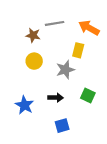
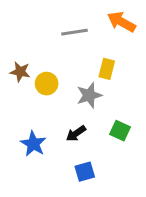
orange arrow: (89, 28) -> (121, 22), moved
brown star: (33, 35) -> (20, 72), moved
black arrow: (56, 98) -> (76, 133), turned 144

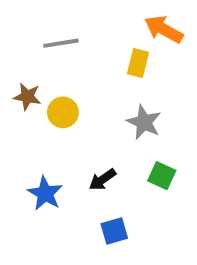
gray line: (74, 32) -> (61, 43), moved
yellow rectangle: (107, 69) -> (138, 63), moved
gray star: (89, 95) -> (144, 122), moved, turned -30

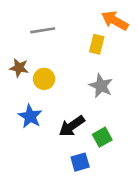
green square: (162, 176) -> (102, 137), moved, turned 36
black arrow: (102, 180) -> (72, 126), size x1.4
blue star: (45, 193) -> (30, 116), moved

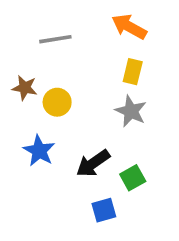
orange arrow: (115, 21) -> (129, 27), moved
yellow rectangle: (97, 44) -> (133, 72), moved

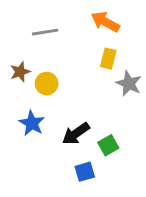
brown star: (25, 88) -> (20, 72), turned -30
gray star: (131, 111) -> (129, 84), moved

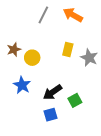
gray line: (45, 32) -> (43, 15), moved, turned -54
yellow rectangle: (108, 59) -> (68, 50), moved
blue square: (85, 172) -> (50, 115), moved

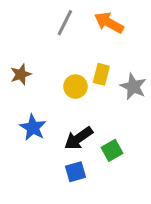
yellow circle: (32, 58) -> (76, 87), moved

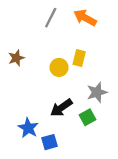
gray star: (133, 87) -> (97, 92), moved, turned 30
blue star: (33, 128) -> (28, 128), moved
blue square: (76, 172) -> (50, 142), moved

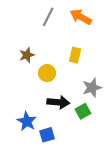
brown star: (16, 58) -> (27, 55), moved
yellow circle: (59, 67) -> (47, 73), moved
black arrow: (61, 108) -> (58, 102), turned -140

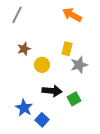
gray line: (48, 17) -> (17, 15), moved
gray star: (92, 88) -> (79, 65), moved
blue square: (47, 135) -> (42, 120), turned -32

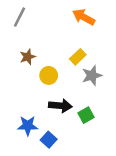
yellow rectangle: (67, 49) -> (78, 57), turned 32
blue star: (24, 108) -> (28, 126), turned -30

